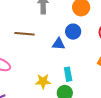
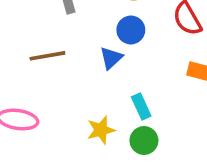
blue triangle: (59, 44) -> (111, 58), turned -32

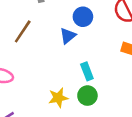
brown line: (47, 56) -> (23, 31), turned -50
yellow star: (101, 130) -> (58, 98), moved

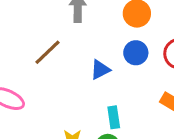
blue circle: (83, 17) -> (136, 53), moved

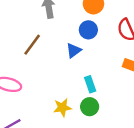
blue circle: (136, 53) -> (88, 30), moved

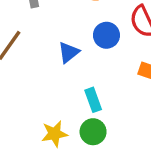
blue circle: (88, 30) -> (106, 35), moved

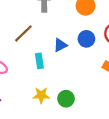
cyan rectangle: (93, 100) -> (39, 61), moved

